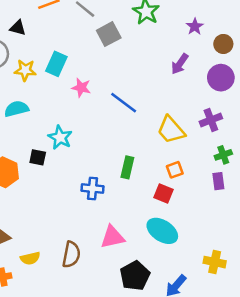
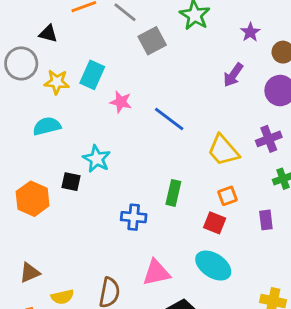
purple rectangle: (218, 181) -> (266, 220), moved

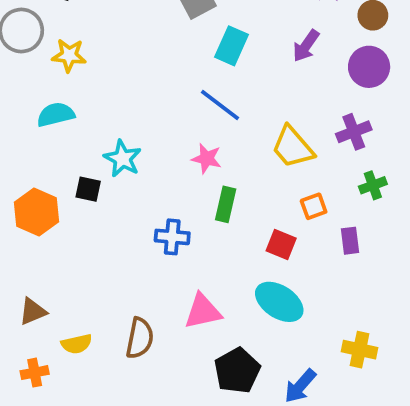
cyan rectangle: (92, 75) -> (231, 46), moved
pink star: (121, 102) -> (207, 159), moved
orange square: (227, 196) -> (314, 206), moved

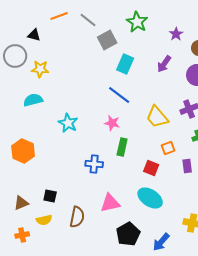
black square: (88, 189) -> (50, 196), moved

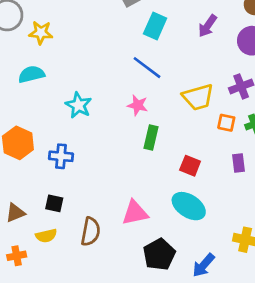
yellow trapezoid: (157, 117) -> (198, 97), turned -65
orange square: (168, 148) -> (226, 123), moved, turned 32
blue cross: (94, 164) -> (61, 156), moved

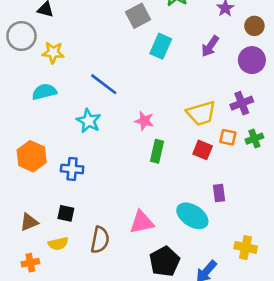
blue line: (147, 68) -> (104, 84), moved
purple rectangle: (238, 163) -> (219, 193), moved
red square: (190, 166) -> (203, 150), moved

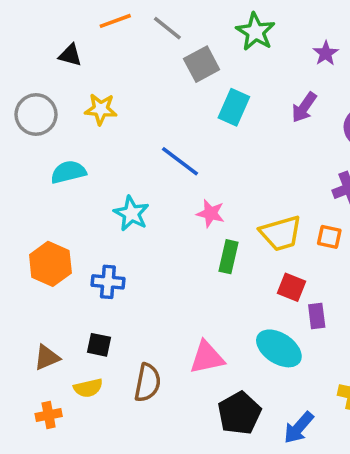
gray circle: (21, 36) -> (36, 115), moved
yellow star: (53, 52) -> (101, 109), moved
blue line: (104, 84) -> (180, 161), moved
yellow trapezoid: (201, 113) -> (281, 233), moved
red square: (203, 150) -> (292, 287), moved

